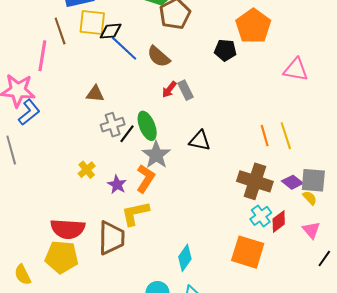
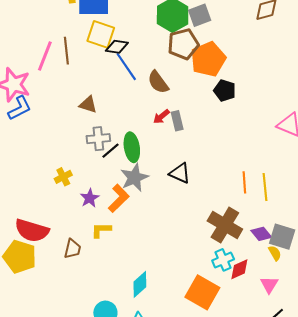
orange pentagon: (253, 26) -> (208, 59), moved
brown line: (60, 31) -> (66, 51), moved
yellow L-shape: (135, 213) -> (101, 230), size x0.7
brown trapezoid: (111, 238) -> (72, 249), size x0.6

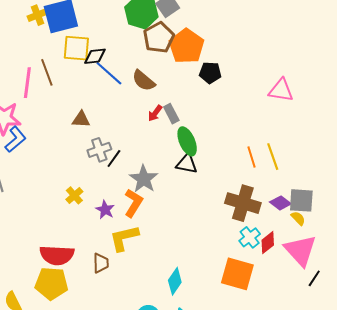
green ellipse: (132, 147) -> (187, 141), moved
yellow L-shape: (101, 230) -> (124, 238), size x1.5
pink triangle: (269, 285) -> (300, 250), size x1.8

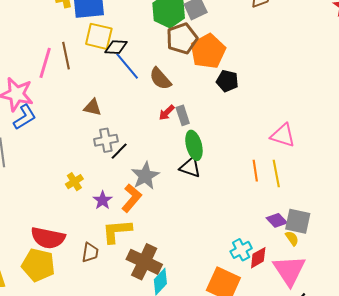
pink triangle: (281, 90) -> (283, 135), moved
brown cross: (243, 203) -> (144, 262), moved

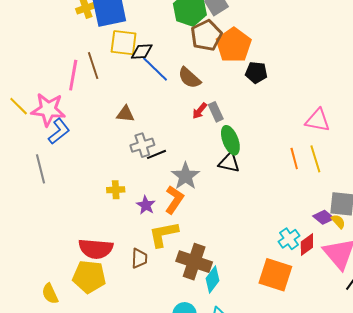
black line: (119, 151) -> (157, 154), turned 30
yellow cross: (74, 182) -> (116, 190), turned 36
purple diamond: (277, 220) -> (324, 217), moved

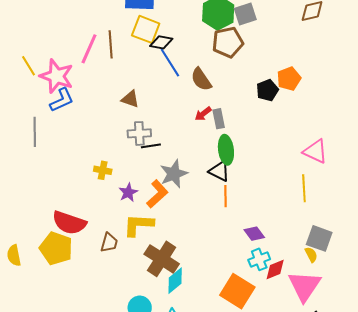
orange pentagon: (234, 45) -> (289, 79), moved, size x0.7
black pentagon: (256, 72) -> (267, 90), turned 30
orange line: (294, 158) -> (225, 196), moved
purple diamond: (324, 217) -> (254, 234), moved

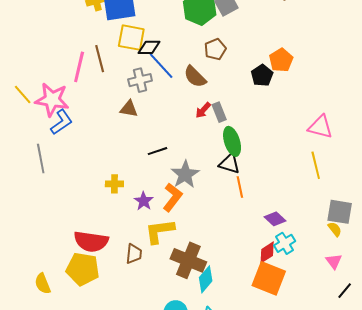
brown pentagon: (228, 42) -> (215, 49), moved, size x0.7
gray cross: (139, 133) -> (140, 80), moved
red diamond: (275, 269) -> (267, 252), moved
pink triangle: (304, 286) -> (334, 261), size x0.5

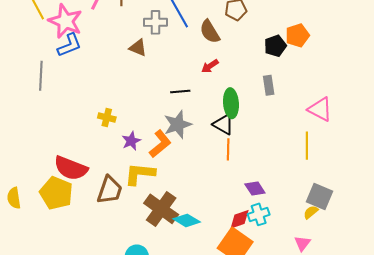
gray rectangle: (219, 112) -> (269, 85), moved
black line: (158, 151) -> (180, 91), moved
yellow semicircle: (335, 229) -> (311, 212), turned -105
brown trapezoid: (134, 254) -> (110, 190), size x1.4
cyan diamond: (206, 279) -> (187, 220), moved, turned 68

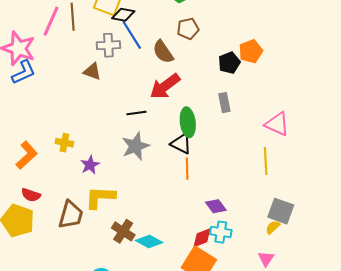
red arrow: (210, 66) -> (165, 86), size x1.8
orange L-shape: (160, 144) -> (27, 155), moved
red semicircle: (71, 168) -> (31, 195), size x0.6
brown cross: (161, 209) -> (123, 231), size x0.7
cyan cross: (259, 214) -> (221, 232), turned 30

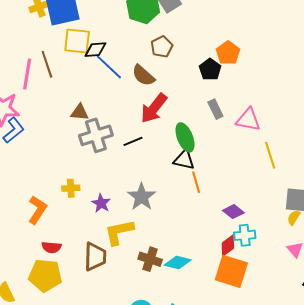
gray cross: (108, 45) -> (96, 135), moved, size x1.4
pink triangle: (277, 124) -> (248, 120), moved
gray star: (136, 146) -> (142, 197), moved

